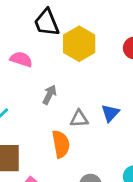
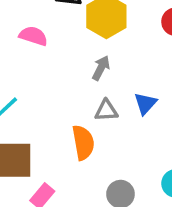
gray arrow: (49, 95) -> (101, 68), moved

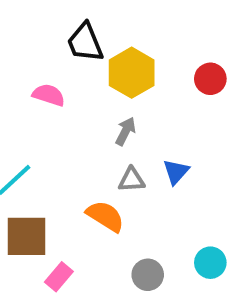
orange semicircle: (83, 143) -> (105, 216), turned -48

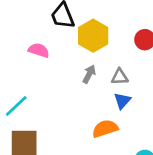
gray triangle: (132, 180) -> (120, 77), moved
orange semicircle: (105, 216) -> (105, 129), moved, turned -50

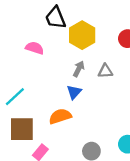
blue triangle: (122, 101) -> (74, 92), moved
orange semicircle: (105, 129) -> (60, 116), moved

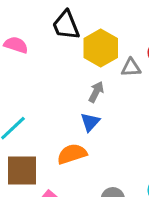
pink semicircle: (35, 48) -> (16, 45), moved
gray triangle: (105, 71) -> (131, 68), moved

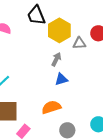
blue triangle: (90, 122) -> (61, 79), moved, turned 32
orange semicircle: (72, 154) -> (51, 107), moved

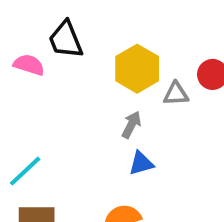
black trapezoid: (36, 15) -> (66, 40), moved

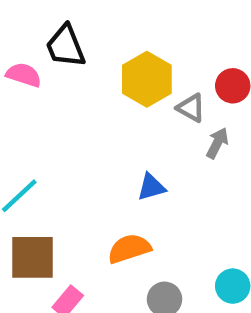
gray triangle: (176, 94) -> (191, 108), turned 32
gray arrow: (131, 125) -> (217, 143), moved

